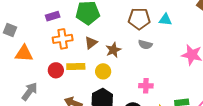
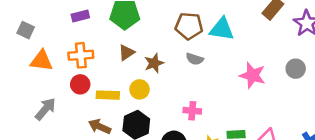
cyan triangle: (165, 20) -> (222, 29), size x1.5
orange cross: (63, 39) -> (81, 55), moved
yellow rectangle: (76, 66) -> (108, 95), moved

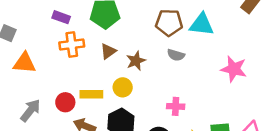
purple rectangle: (80, 16) -> (61, 17), turned 36
orange cross: (81, 55) -> (72, 45), moved
red circle: (80, 84) -> (65, 102), moved

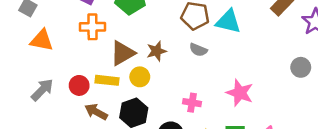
brown triangle: (108, 51) -> (123, 53), moved, size x1.5
pink star: (234, 69) -> (240, 93), moved

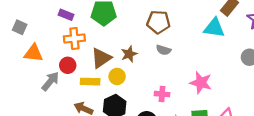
cyan triangle: (228, 21) -> (214, 28), moved
red circle: (79, 85) -> (68, 65), moved
gray arrow: (42, 90) -> (50, 81), moved

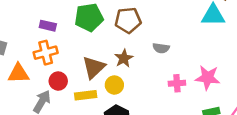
brown pentagon: (158, 22) -> (128, 20), moved
orange cross: (74, 38) -> (46, 53), moved
pink cross: (162, 94) -> (177, 83), moved

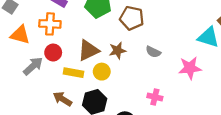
pink star: (208, 78) -> (190, 68), moved, turned -30
pink cross: (177, 83) -> (155, 97), moved

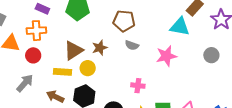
brown pentagon: (132, 18) -> (124, 21), moved
red circle: (53, 53) -> (33, 55), moved
gray arrow: (33, 66) -> (25, 83), moved

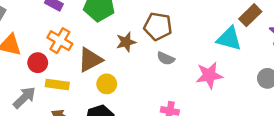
orange cross: (36, 31) -> (60, 41), moved, turned 30
brown star: (100, 48) -> (126, 42), moved
yellow rectangle: (62, 72) -> (57, 85), moved

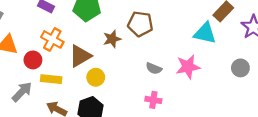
gray semicircle: (166, 58) -> (154, 68), moved

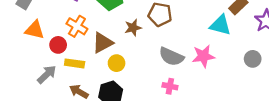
gray semicircle: (154, 68) -> (171, 57), size x1.6

